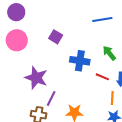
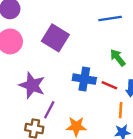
purple square: (56, 37) -> (55, 38), size x1.6
blue cross: (80, 61) -> (84, 79), moved

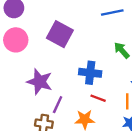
red line: (109, 85) -> (98, 98), moved

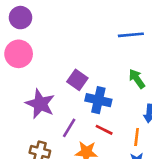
purple square: (60, 34) -> (77, 80), moved, size x0.7
purple line: (58, 105) -> (69, 128), moved

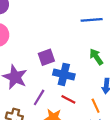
purple square: (77, 80) -> (46, 57), turned 35
orange line: (137, 137) -> (96, 106), turned -32

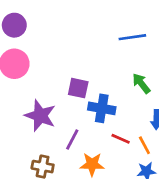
purple square: (46, 57) -> (78, 88), turned 35
red line: (68, 99) -> (121, 139), moved

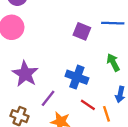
purple square: (78, 88) -> (82, 31), moved

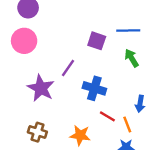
green arrow: (113, 62) -> (132, 58), moved
purple line: (48, 98) -> (68, 68), moved

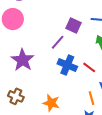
purple line: (68, 68) -> (58, 42), moved
red line: (107, 116) -> (89, 67), moved

